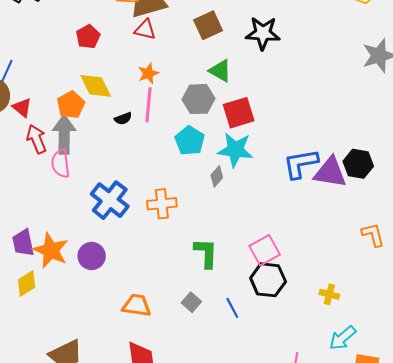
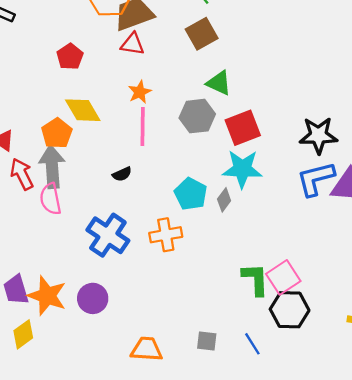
black star: (263, 33) -> (318, 135), moved
black semicircle: (123, 119) -> (122, 174), moved
cyan pentagon: (190, 141) -> (191, 194), moved
green L-shape: (206, 253) -> (255, 279), moved
gray square: (191, 302) -> (207, 341), turned -30

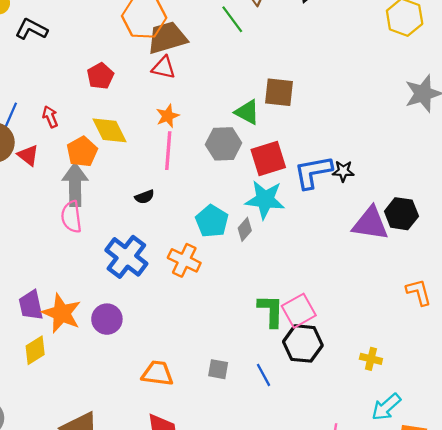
brown square: (202, 34) -> (279, 92), moved, turned 32
black star: (318, 135) -> (343, 171), size x0.6
red arrow: (22, 174) -> (50, 117), moved, size x0.7
blue L-shape: (316, 179) -> (313, 172), moved
orange cross: (166, 235) -> (184, 260), turned 32

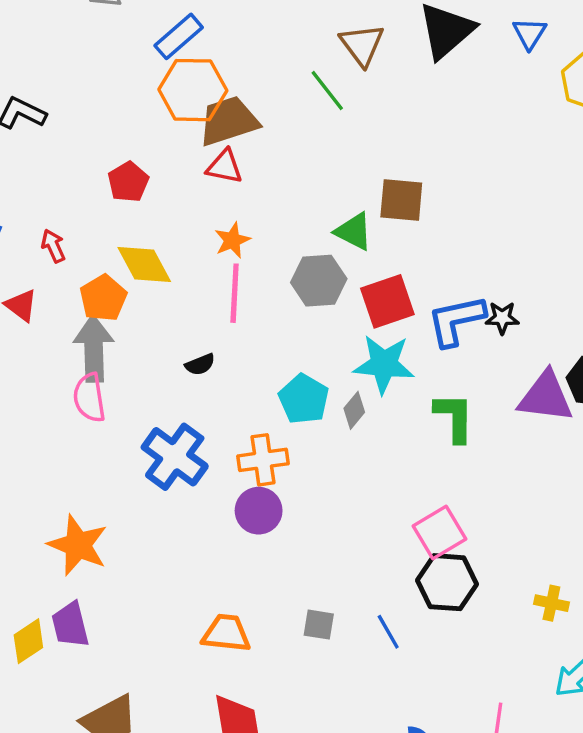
orange cross: (184, 260) -> (263, 460), turned -32
purple trapezoid: (31, 305) -> (70, 625), moved
green L-shape: (271, 311) -> (454, 417), moved
purple circle: (107, 319) -> (259, 511), moved
yellow diamond: (35, 350) -> (28, 641), moved

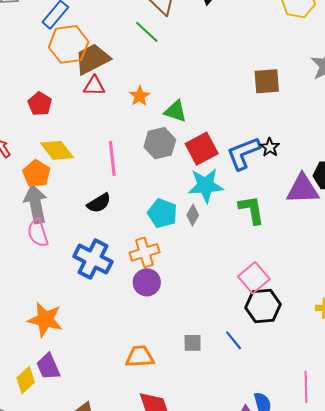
brown square: (401, 200) -> (267, 81), moved
orange star: (232, 240) -> (140, 96), moved
black star: (502, 318) -> (270, 147), turned -30
black semicircle: (200, 364) -> (99, 203), size x1.4

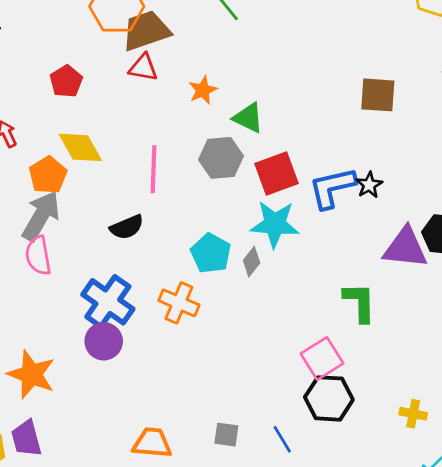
gray arrow: (36, 204) -> (41, 216), turned 33
green L-shape: (252, 210) -> (360, 302), moved
orange cross: (145, 252) -> (179, 303), turned 32
purple circle: (147, 282) -> (104, 341), moved

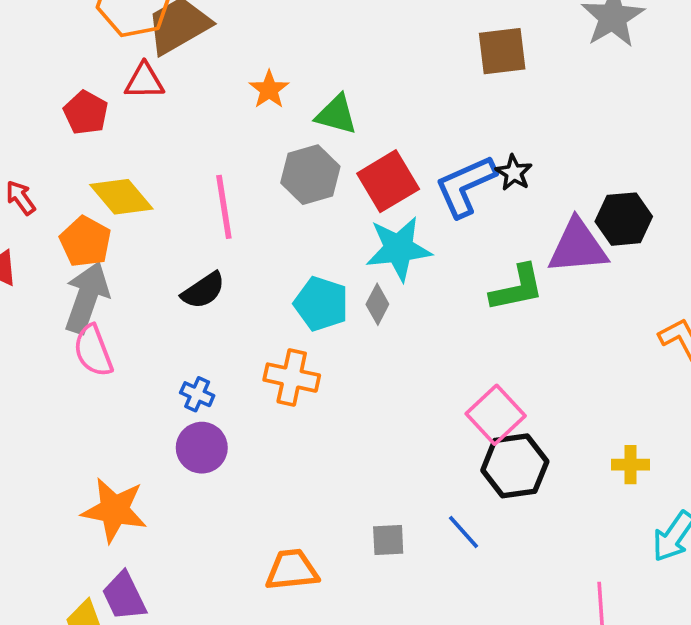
red triangle: (143, 68) -> (144, 81), moved
blue cross: (108, 302) -> (197, 394), size x0.5
green L-shape: (360, 302) -> (517, 288), moved, turned 90

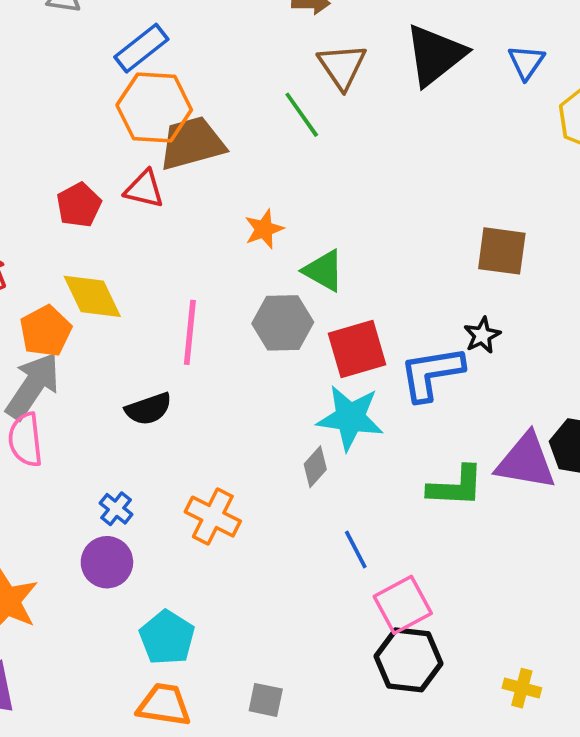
black star: (514, 173) -> (482, 335), moved
cyan pentagon: (321, 304) -> (167, 638), moved
blue line: (464, 532) -> (356, 550), moved

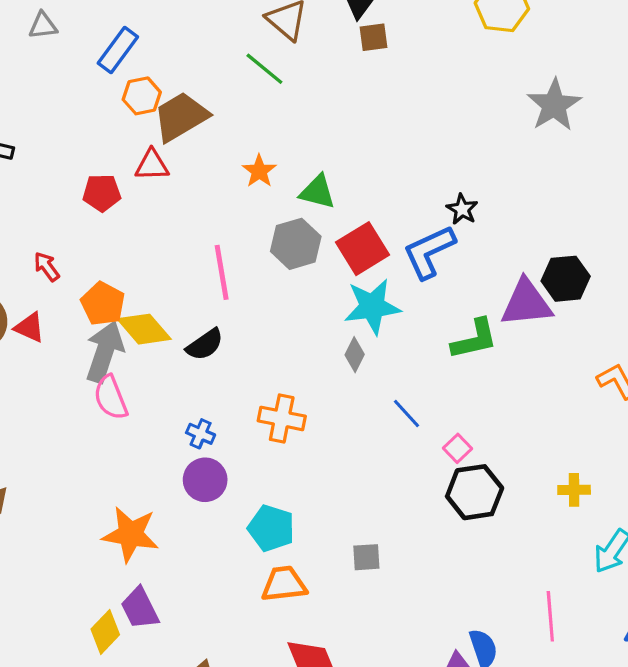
orange hexagon: (154, 108) -> (142, 96), size x0.6
red pentagon: (79, 205) -> (102, 193), turned -30
brown square: (502, 251) -> (373, 37), moved, size x0.7
yellow diamond: (92, 296) -> (144, 329), moved
pink square: (403, 605) -> (457, 448), size x0.6

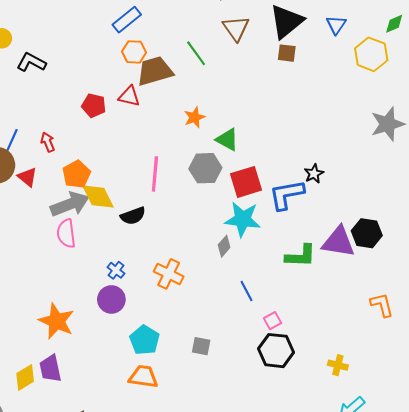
green line: (264, 69) -> (196, 53), moved
gray arrow: (105, 352) -> (70, 204), turned 36
gray square: (366, 557) -> (201, 346), moved

